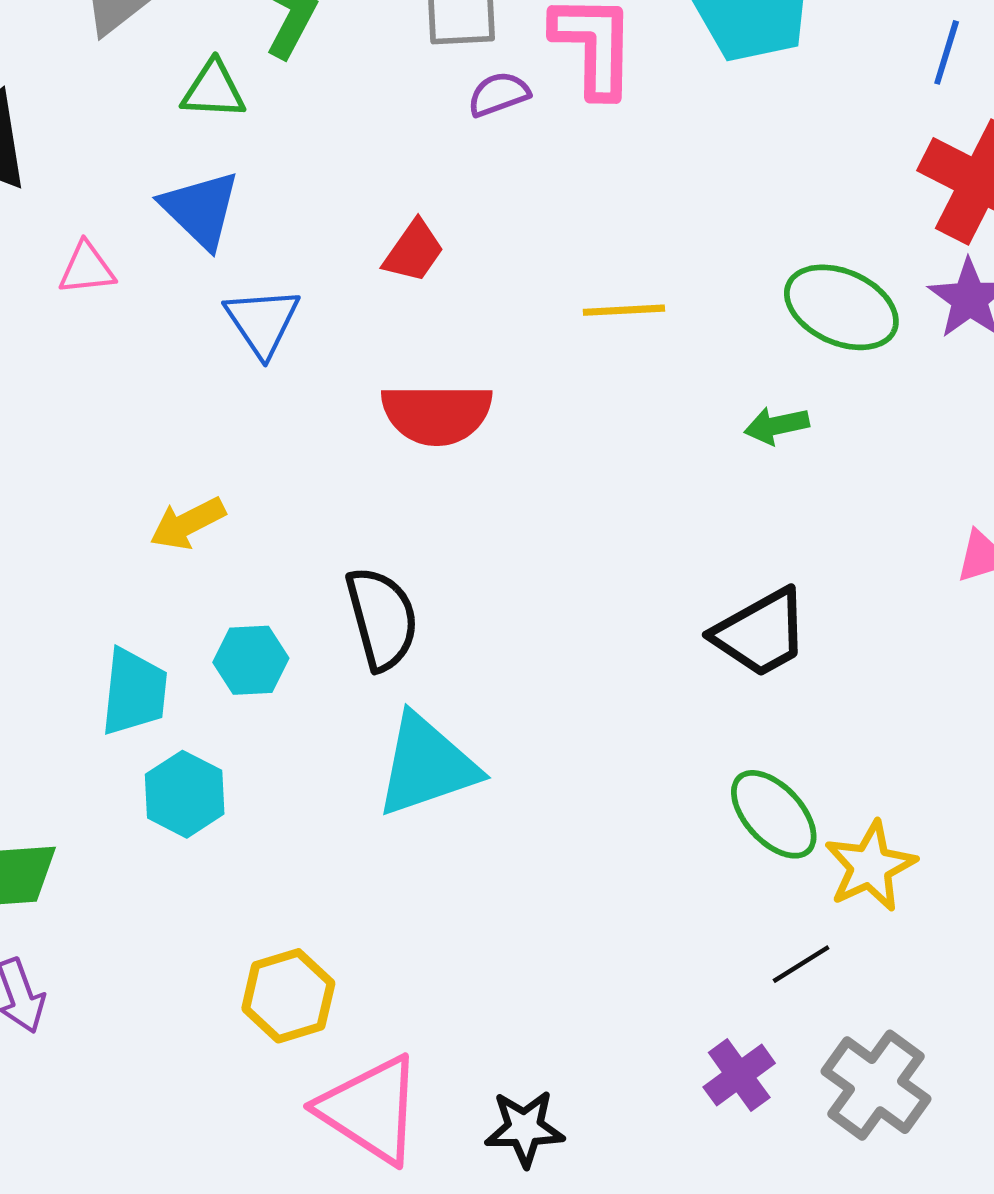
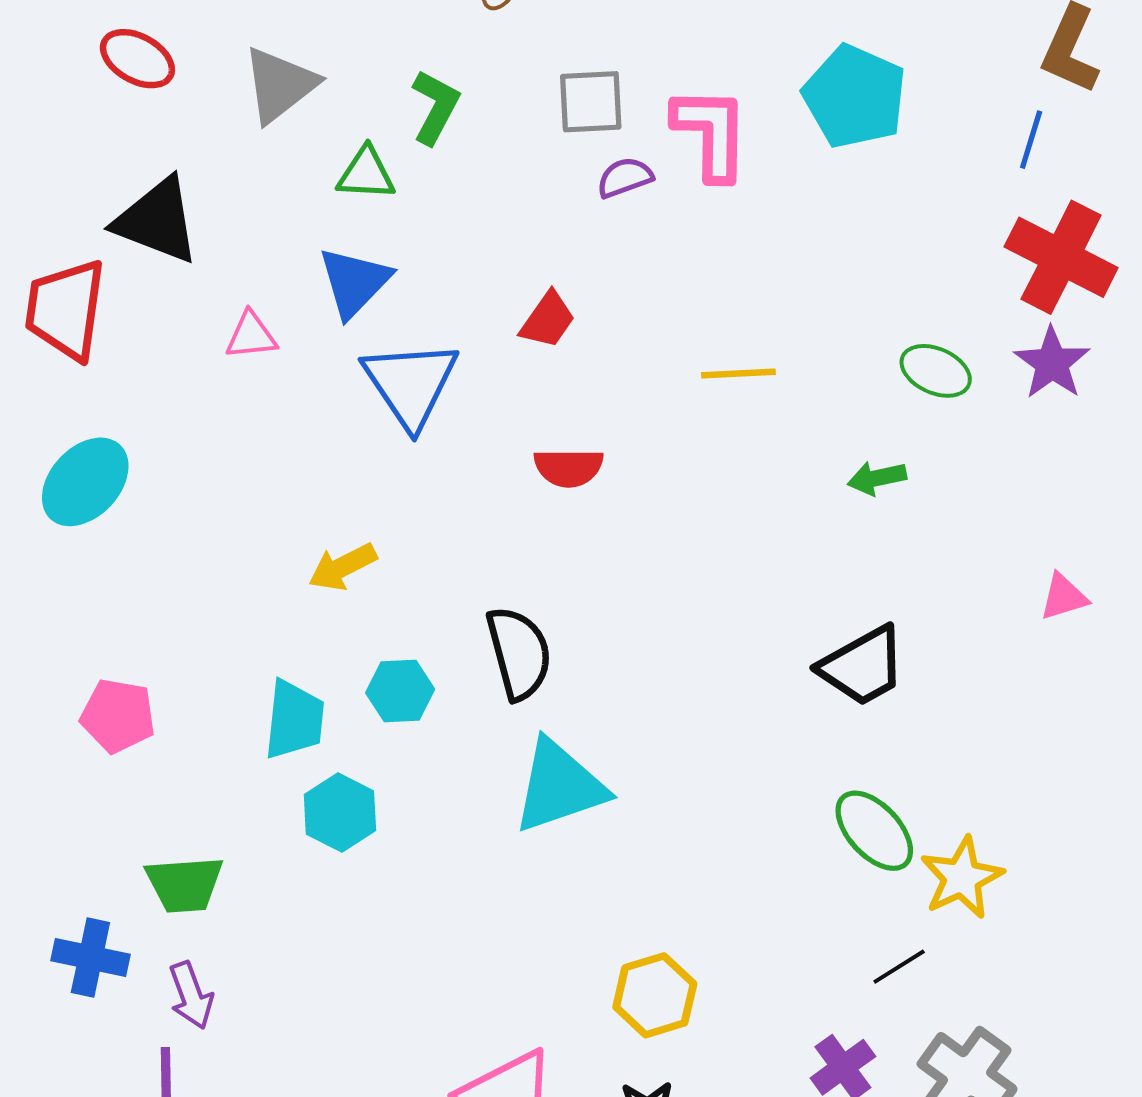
blue triangle: (200, 209) -> (354, 282), turned 30
green ellipse: (841, 307) -> (936, 371), size x0.7
blue triangle: (262, 322) -> (410, 384), size x1.4
red semicircle: (437, 414) -> (569, 468), size x0.7
yellow hexagon: (288, 996) -> (655, 995), moved

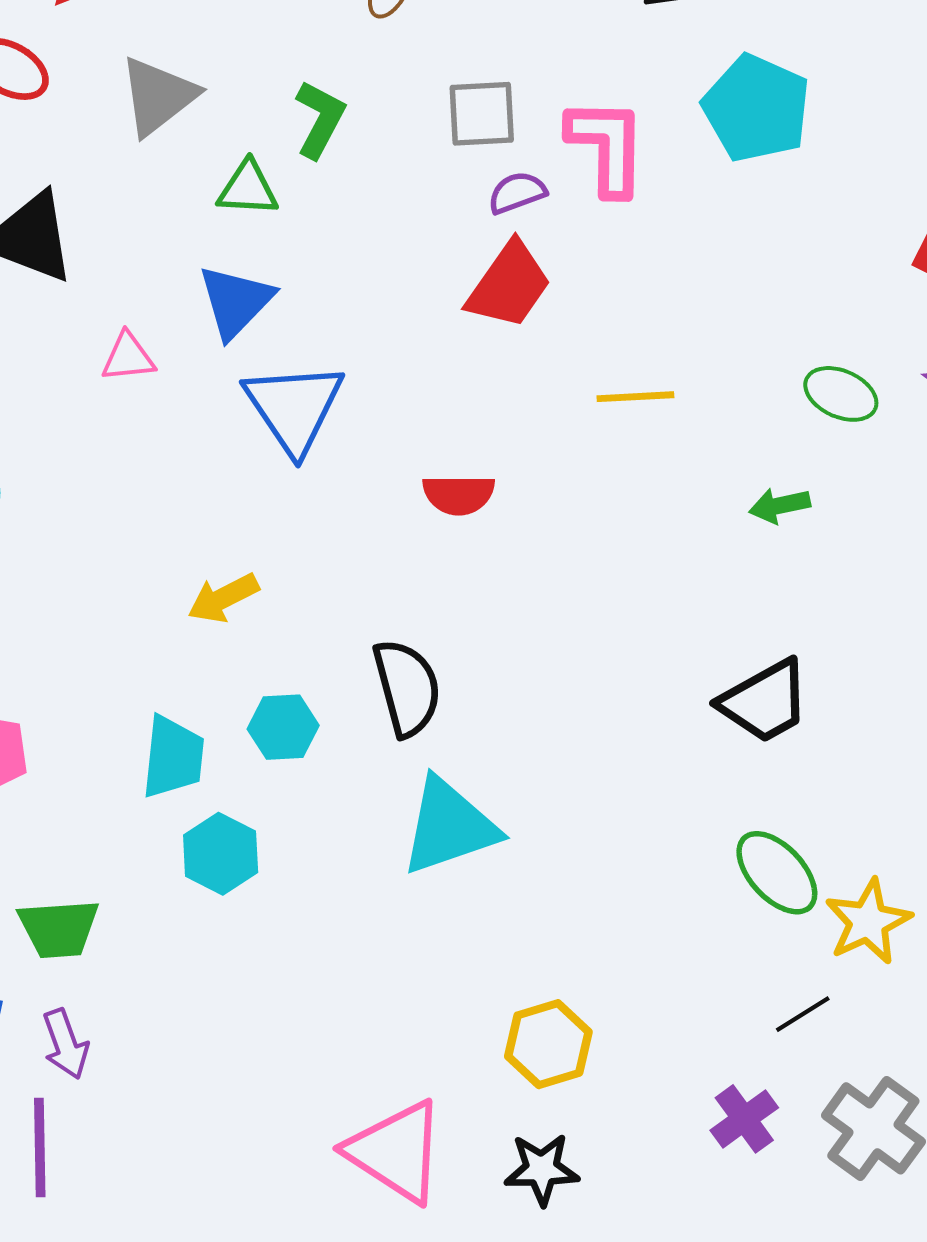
red trapezoid: (548, 320) -> (509, 285), moved, size x1.5

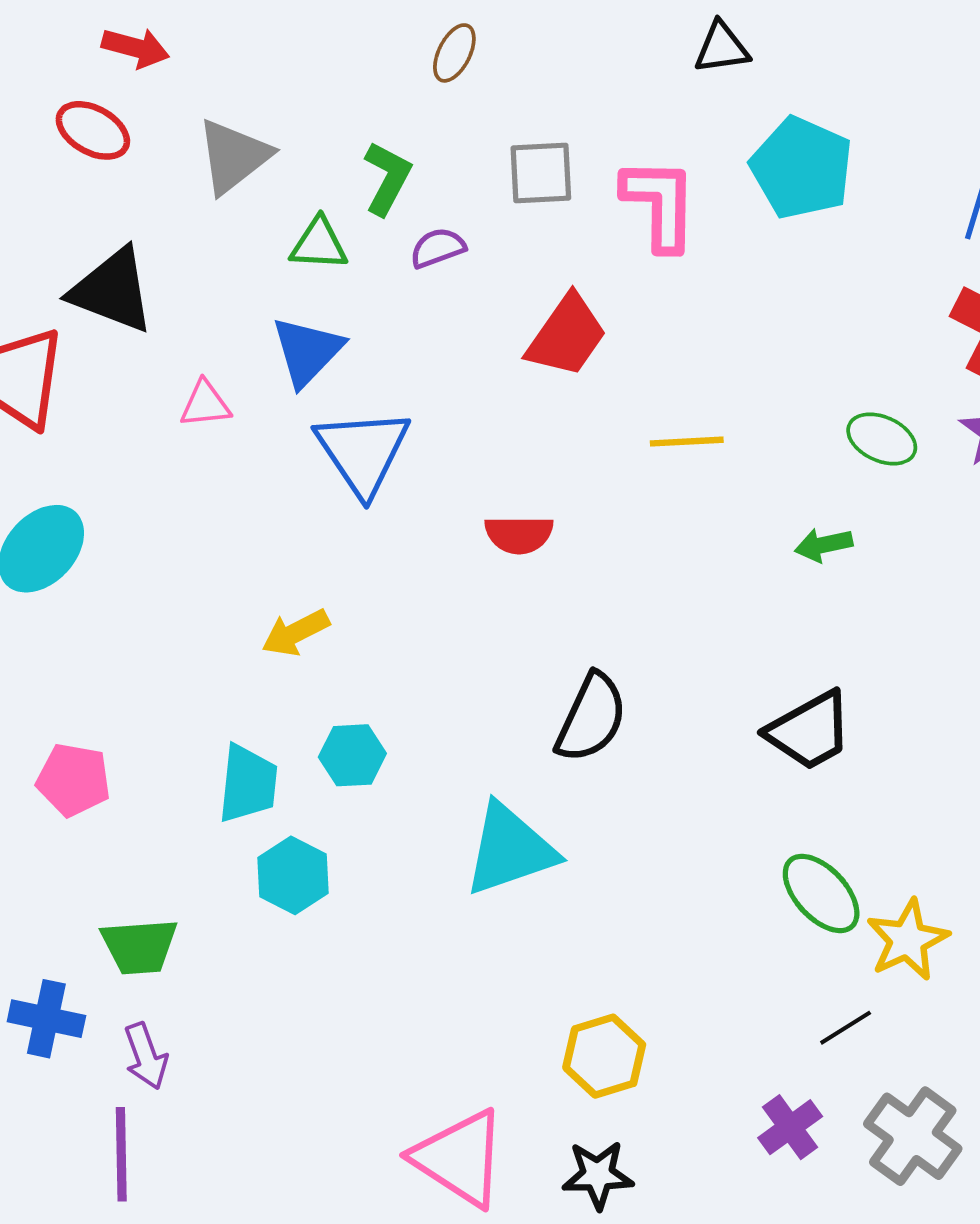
purple semicircle: (517, 193) -> (438, 248), moved
black semicircle: (407, 688) -> (591, 718), moved, turned 40

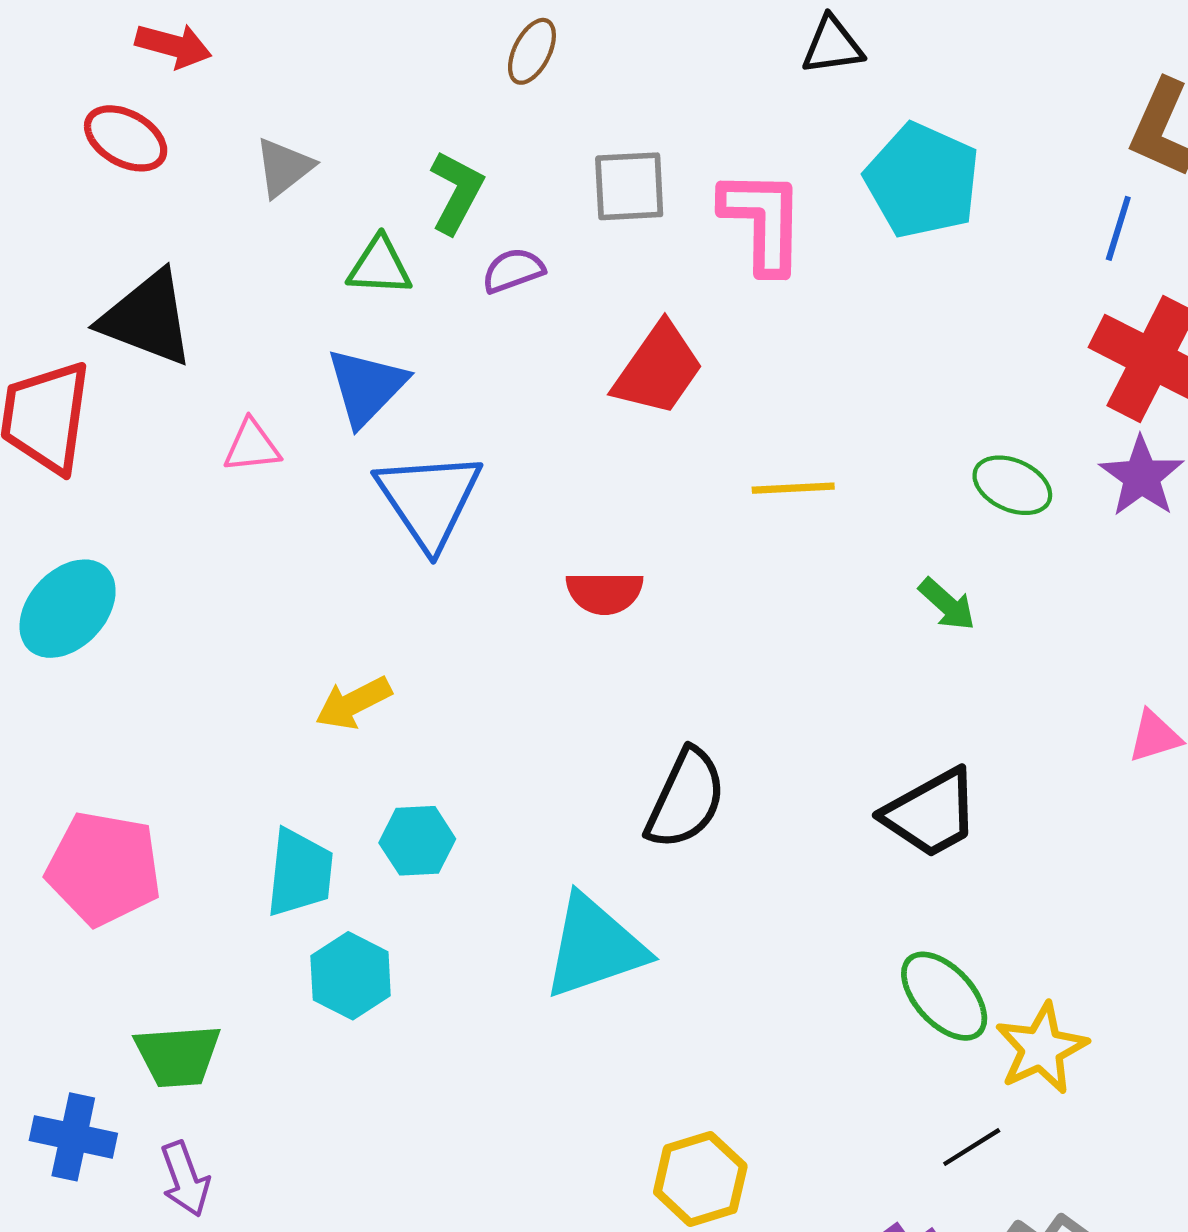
gray triangle: (234, 156) -> (284, 167), size x0.7
green arrow: (824, 545) -> (947, 604), turned -126
pink pentagon: (74, 780) -> (104, 868), size x1.4

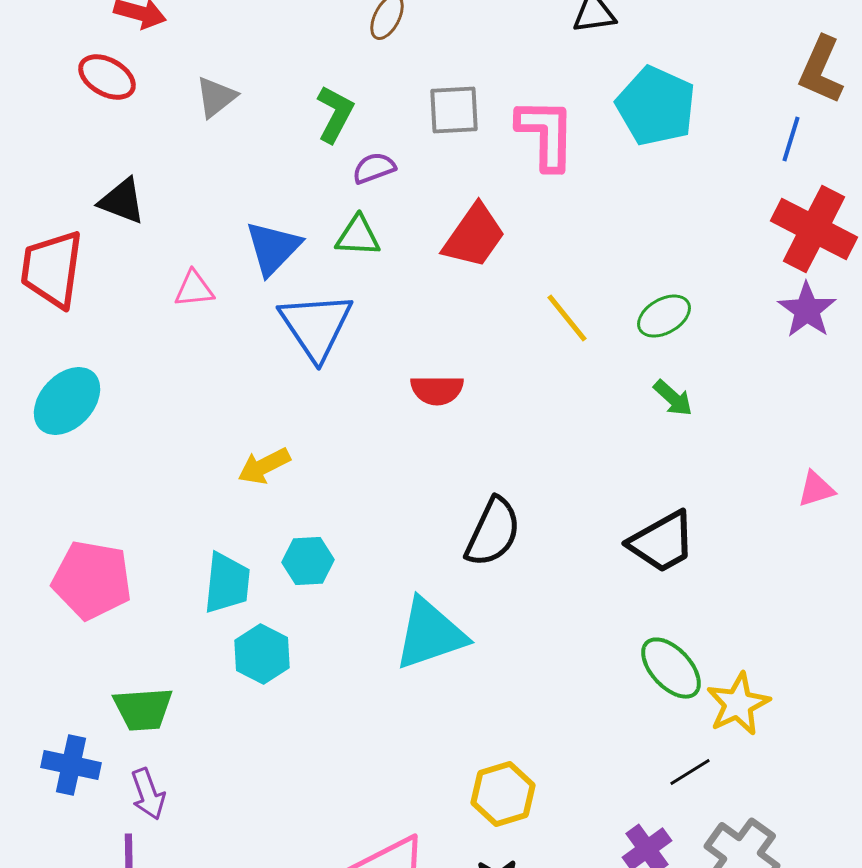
green triangle: (380, 266) -> (358, 236), moved
black triangle: (147, 318) -> (122, 201), size x0.7
green ellipse: (1012, 485) -> (664, 316), moved, turned -54
yellow line: (793, 488) -> (567, 318), turned 54

